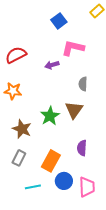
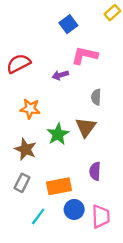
orange star: (13, 91) -> (30, 109), moved
orange rectangle: (51, 161) -> (59, 186), turned 50
cyan line: (33, 187) -> (38, 216), turned -42

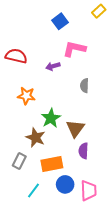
red semicircle: (19, 64) -> (16, 56), turned 40
brown triangle: (86, 127) -> (75, 128), moved
brown star: (25, 149) -> (36, 138), moved

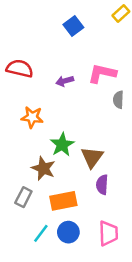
pink L-shape: (74, 49) -> (102, 73), moved
gray semicircle: (84, 86) -> (118, 100), moved
blue circle: (65, 184) -> (68, 232), moved

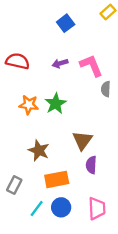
pink L-shape: (102, 73) -> (91, 66), turned 55
purple arrow: (65, 81) -> (60, 63), moved
green star: (62, 145) -> (56, 104), moved
gray rectangle: (23, 197) -> (14, 185), moved

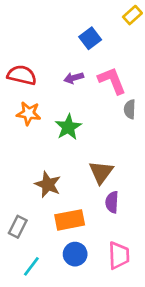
blue square: (66, 23) -> (90, 38), moved
orange star: (29, 105) -> (29, 113), moved
cyan line: (37, 208) -> (31, 266), moved

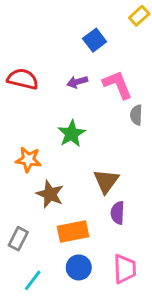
orange star: (29, 113) -> (28, 160), moved

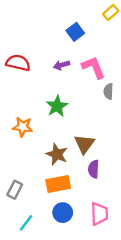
brown star: (50, 194) -> (57, 154), moved

